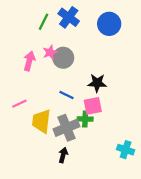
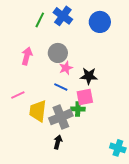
pink star: (50, 52) -> (66, 68), moved
cyan cross: (126, 150) -> (118, 148), moved

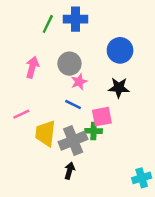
blue cross: (63, 16) -> (76, 19), turned -36
blue circle: (100, 22) -> (120, 50), moved
black star: (89, 76) -> (119, 88), moved
cyan cross: (118, 148) -> (142, 178), turned -35

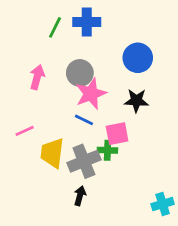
pink star: (79, 82) -> (91, 94), size x1.6

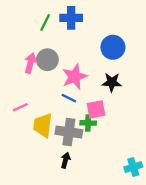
gray circle: (80, 73) -> (47, 60), moved
gray cross: (84, 161) -> (69, 132), turned 30

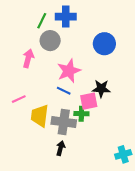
gray circle: (47, 60) -> (50, 41), moved
black star: (112, 82) -> (101, 89), moved

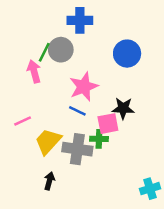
green line: (42, 21) -> (44, 52), moved
pink arrow: (28, 58) -> (34, 71), turned -30
yellow trapezoid: (40, 116) -> (48, 141), turned 35
black arrow: (61, 148) -> (49, 181), moved

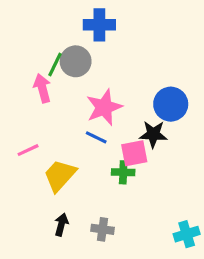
blue circle: (127, 54) -> (171, 104), moved
gray cross: (77, 149) -> (103, 229), moved, size x0.6

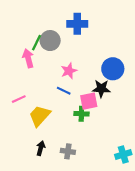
blue cross: (99, 25) -> (77, 24), moved
pink star: (104, 107) -> (69, 71), size x0.7

